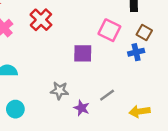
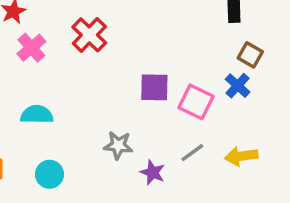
pink square: (109, 30) -> (196, 102), moved
blue cross: (136, 52) -> (238, 86), turned -35
yellow arrow: (140, 111) -> (241, 156), moved

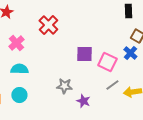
pink cross: (31, 48) -> (16, 43), moved
gray line: (192, 153) -> (112, 85), moved
cyan circle: (49, 174) -> (19, 95), moved

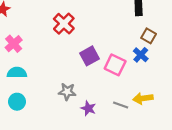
red cross: (48, 25) -> (64, 24), moved
purple square: (84, 54) -> (89, 56), turned -30
gray line: (112, 85) -> (121, 105), moved, turned 56

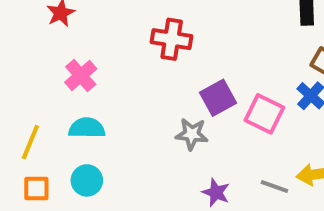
red cross: (64, 24) -> (172, 39), turned -35
gray star: (67, 92) -> (192, 134), moved

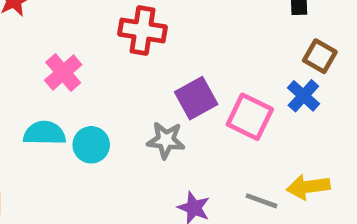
pink cross: (81, 76) -> (63, 72), moved
cyan circle: (87, 180) -> (91, 145), moved

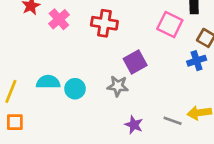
pink cross: (63, 72) -> (59, 19), moved
blue cross: (303, 96) -> (197, 61), turned 30
pink square: (250, 117) -> (170, 25), moved

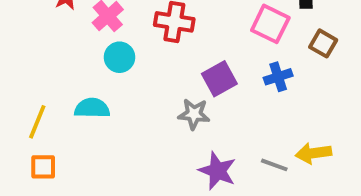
blue cross: (197, 61) -> (278, 77), moved
cyan circle: (75, 89) -> (119, 57), moved
purple star: (134, 125) -> (217, 171), size x1.4

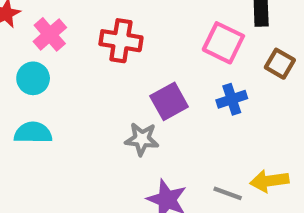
cyan circle: (119, 57) -> (33, 78), moved

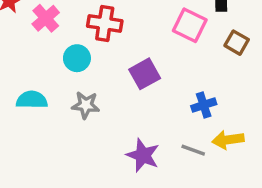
cyan circle: (33, 78) -> (77, 58), moved
blue cross: (232, 99) -> (204, 105), moved
gray star: (142, 139) -> (86, 105), moved

